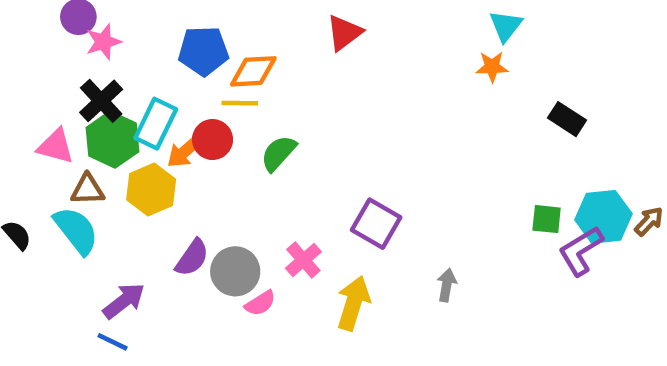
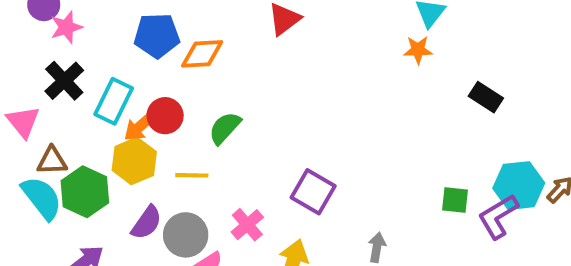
yellow line: (240, 103) -> (192, 175), moved
green hexagon: (112, 140) -> (85, 192), moved
pink triangle: (56, 146) -> (23, 122), turned 36
yellow hexagon: (151, 190) -> (134, 161), moved
green square: (547, 219) -> (455, 200), moved

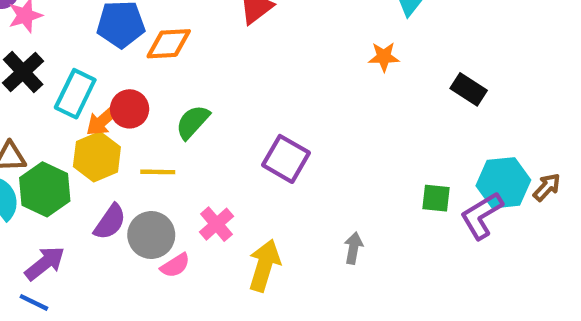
orange star: (418, 50) -> (384, 57), moved
purple square: (313, 192) -> (286, 159), moved

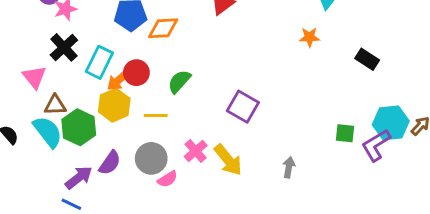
purple semicircle: (110, 222) -> (110, 163), moved
yellow arrow: (264, 265) -> (228, 160), moved, turned 124

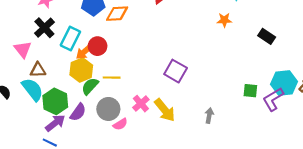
green semicircle: (179, 81) -> (90, 86), moved
green hexagon: (79, 127) -> (55, 101), moved

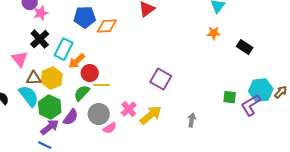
orange star: (224, 20) -> (214, 33), moved
red circle: (98, 46) -> (90, 73), moved
yellow hexagon: (81, 70) -> (52, 78), moved
yellow arrow: (165, 110) -> (151, 115), turned -90

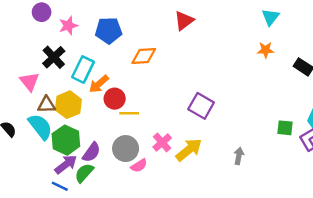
pink star: (41, 13) -> (68, 26), moved
orange diamond: (107, 26) -> (144, 56), moved
green semicircle: (82, 93) -> (84, 173), moved

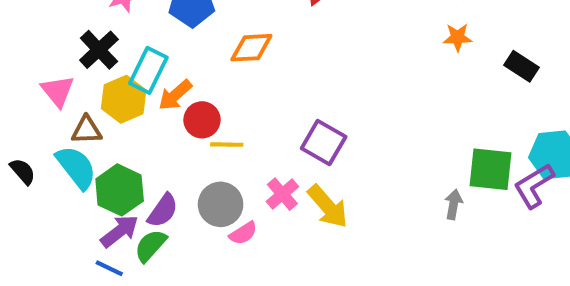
yellow hexagon: (68, 105) -> (124, 99), moved
purple square: (201, 106) -> (324, 143), moved
green square: (285, 128) -> (491, 169), size x1.6
yellow arrow: (189, 150) -> (328, 206), turned 88
gray arrow: (239, 156) -> (453, 204), moved

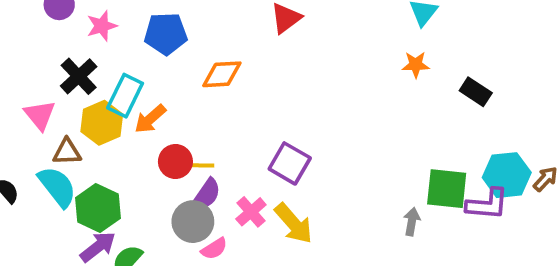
red circle: (202, 120) -> (175, 161), moved
purple L-shape: (534, 186) -> (487, 204), turned -144
purple semicircle: (163, 211) -> (206, 194), moved

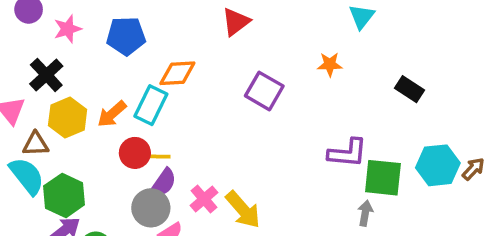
orange star: (416, 65) -> (330, 64), moved
cyan rectangle: (125, 96) -> (151, 105), moved
purple square: (290, 163) -> (264, 91), moved
purple L-shape: (487, 204) -> (348, 153), moved
gray arrow: (412, 222) -> (365, 213), moved

